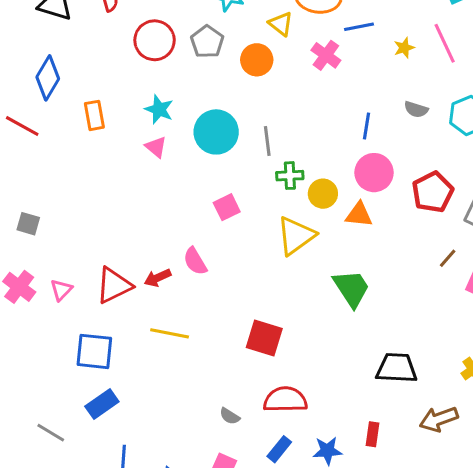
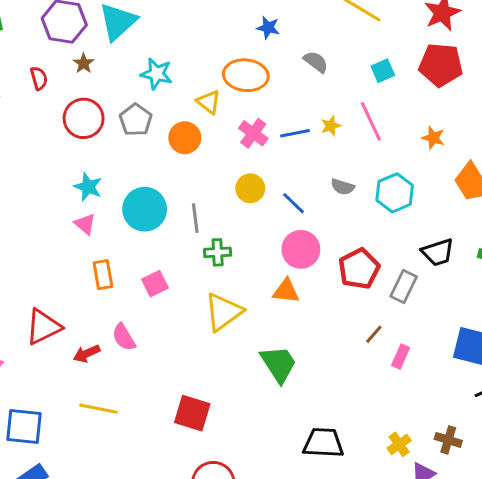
blue line: (359, 27) -> (295, 133), moved
orange rectangle: (94, 115) -> (103, 275), moved
blue line: (366, 126) -> (293, 203), turned -55
yellow circle: (323, 194) -> (250, 188), moved
red triangle: (114, 285) -> (43, 327), moved

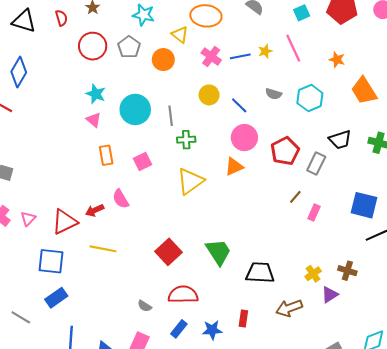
orange triangle: (286, 291) -> (234, 167), turned -30
red triangle: (43, 327) -> (65, 222), moved
green trapezoid: (279, 364) -> (218, 252), moved
red square: (192, 413) -> (169, 252), turned 30

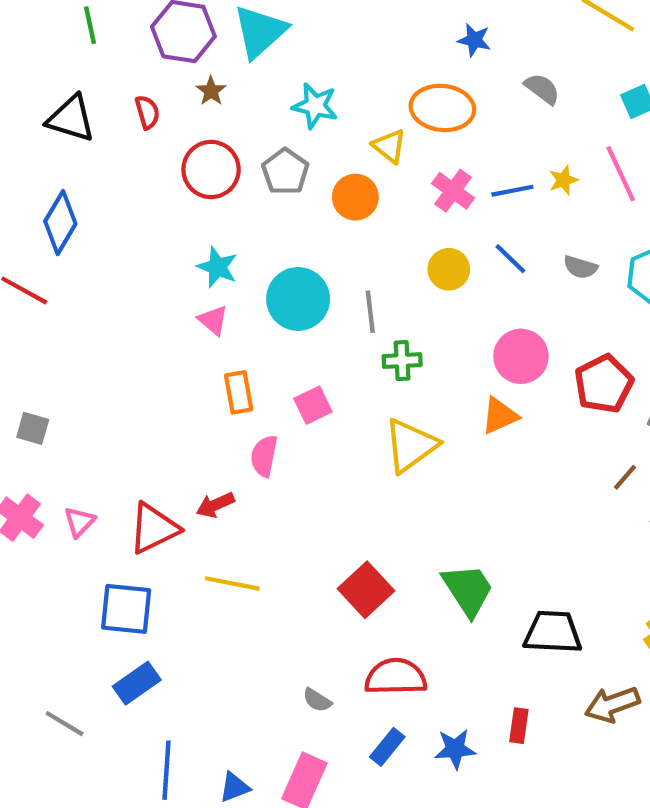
blue line: (239, 105) -> (510, 259), moved
pink semicircle: (121, 199) -> (264, 456), moved, turned 42

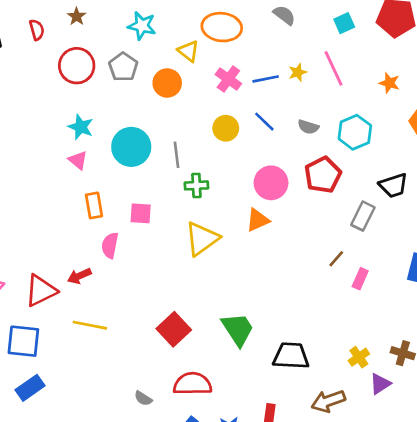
red pentagon: (604, 384) -> (323, 175), moved
pink square: (313, 405) -> (141, 213), turned 30

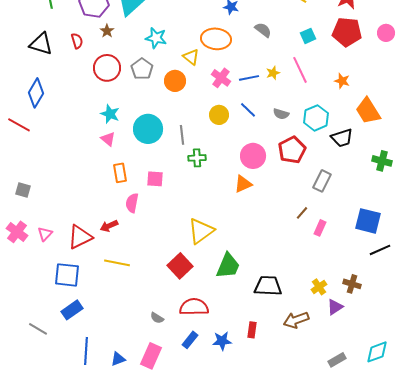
black trapezoid: (393, 185) -> (342, 138), moved
yellow triangle: (202, 239) -> (201, 231), moved
green trapezoid: (238, 329) -> (228, 266), turned 56

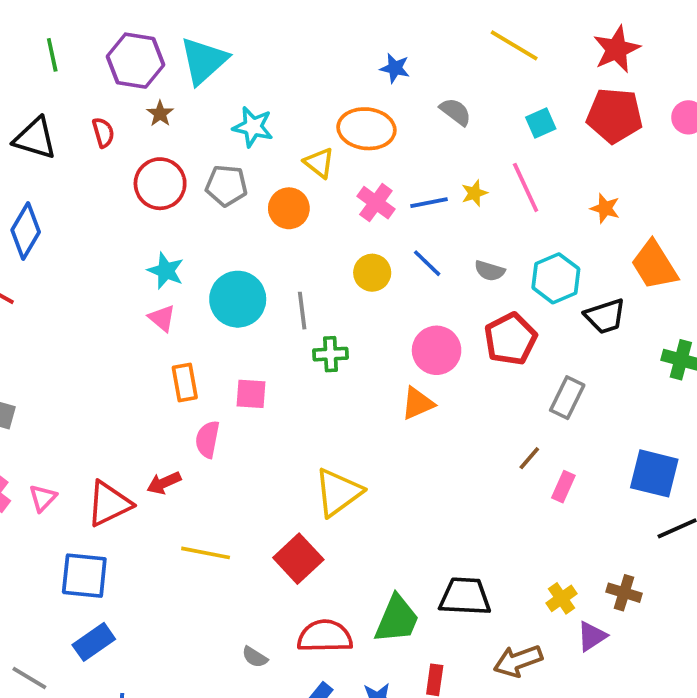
gray pentagon: (142, 69) -> (226, 186), turned -30
yellow line: (117, 263) -> (206, 553), moved
green trapezoid: (228, 266) -> (397, 619), moved

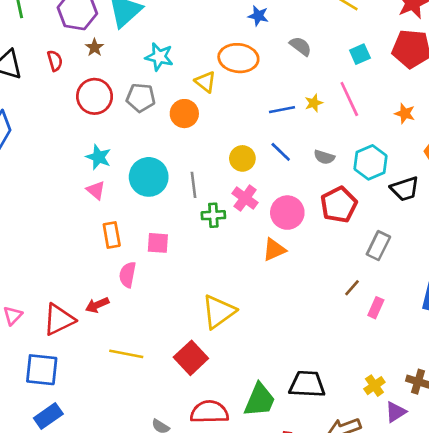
pink cross: (376, 203) -> (245, 198), moved

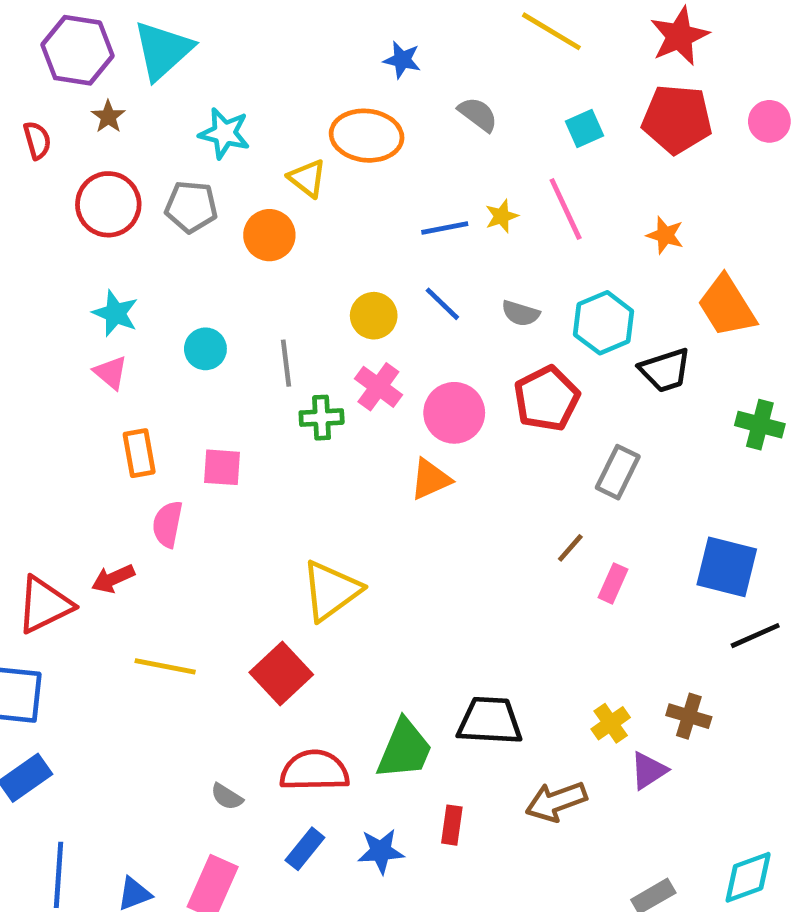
cyan circle: (149, 177) -> (205, 349), size x0.6

